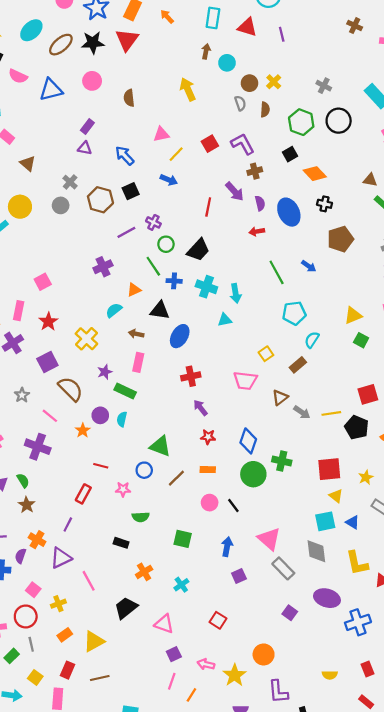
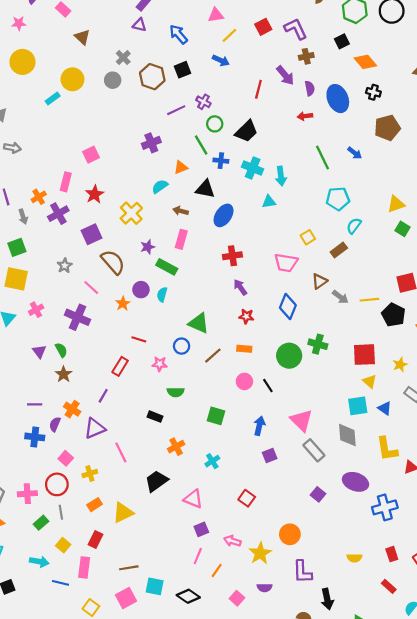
blue diamond: (248, 441) -> (288, 307), moved
brown line: (100, 678) -> (129, 568), moved

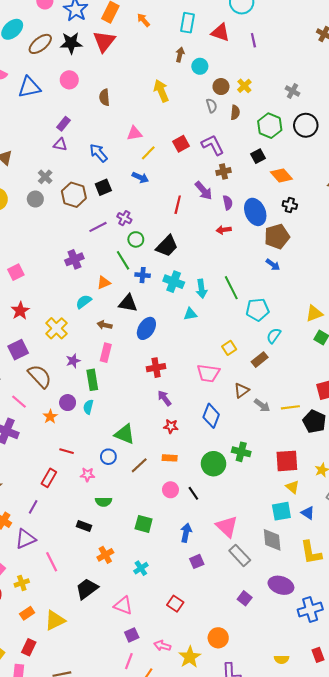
brown pentagon: (387, 128) -> (277, 237), moved
green line: (322, 158) -> (231, 288), moved
green rectangle: (167, 267) -> (92, 380), turned 54

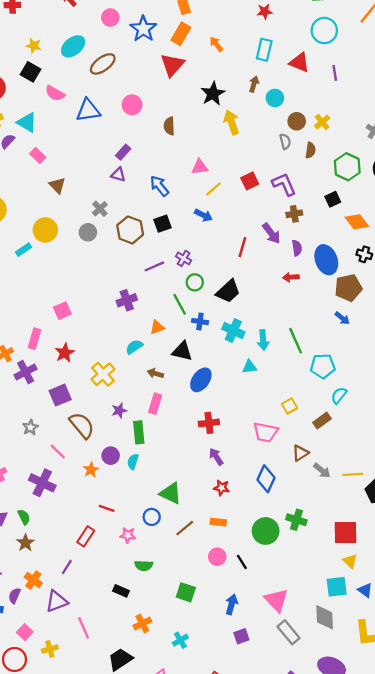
black star: (71, 43) -> (213, 94), moved, turned -30

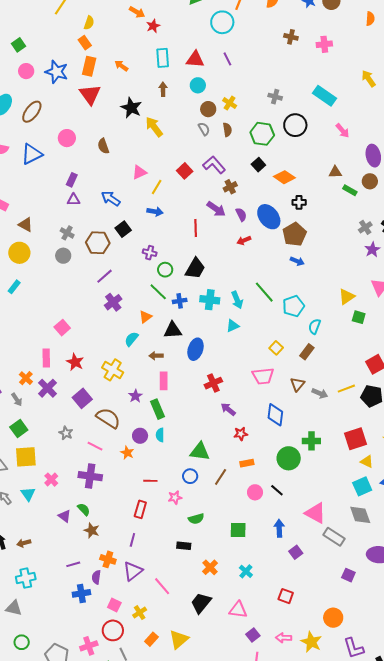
cyan circle: (324, 31) -> (222, 22), moved
cyan circle: (275, 98) -> (198, 85), moved
yellow circle: (45, 230) -> (19, 253), moved
purple line: (154, 266) -> (104, 276), moved

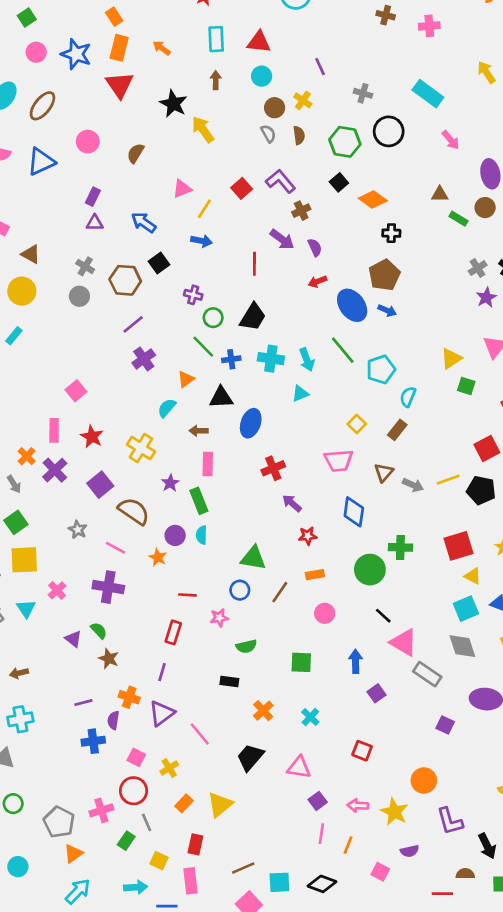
purple line: (227, 59) -> (320, 67), moved
brown semicircle: (103, 146) -> (135, 153), turned 49
blue ellipse: (269, 217) -> (352, 305), moved
black line: (277, 490) -> (383, 616), moved

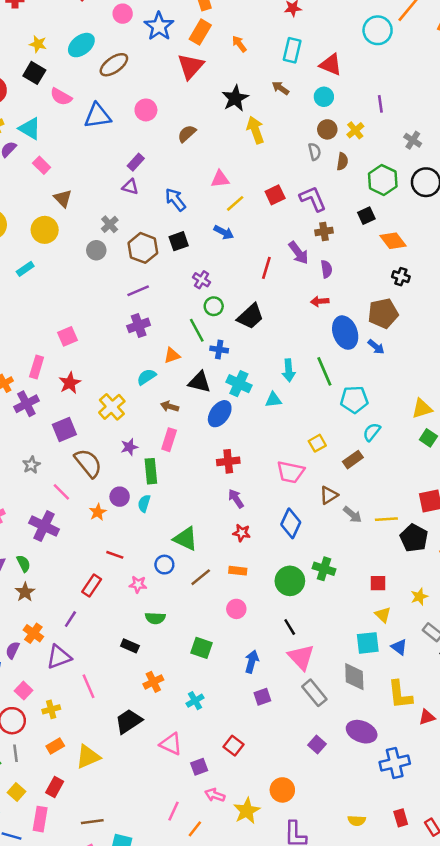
brown arrow: (216, 80) -> (280, 88), turned -72
cyan cross: (271, 359) -> (239, 384), moved
red square: (459, 546) -> (378, 583), size x0.6
purple square: (318, 801) -> (199, 767), moved

